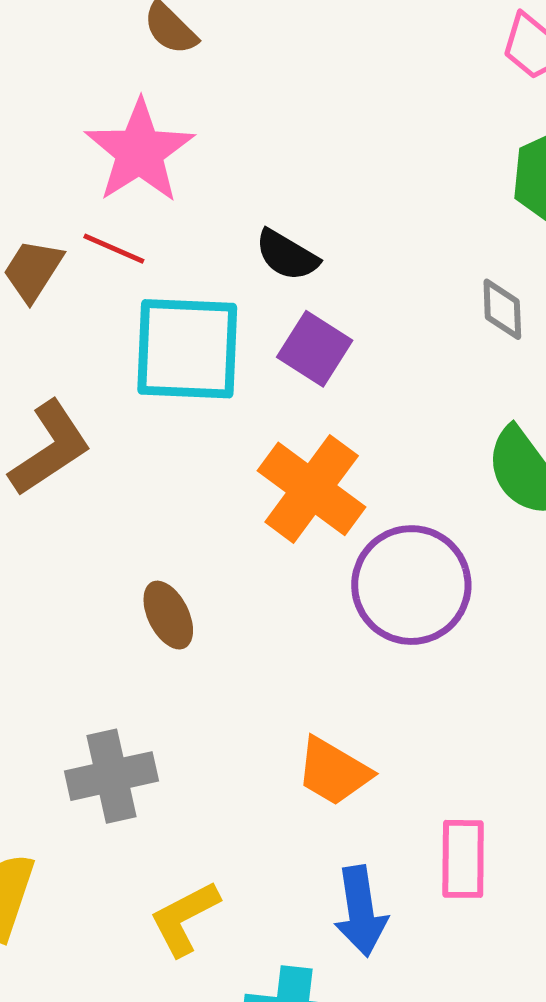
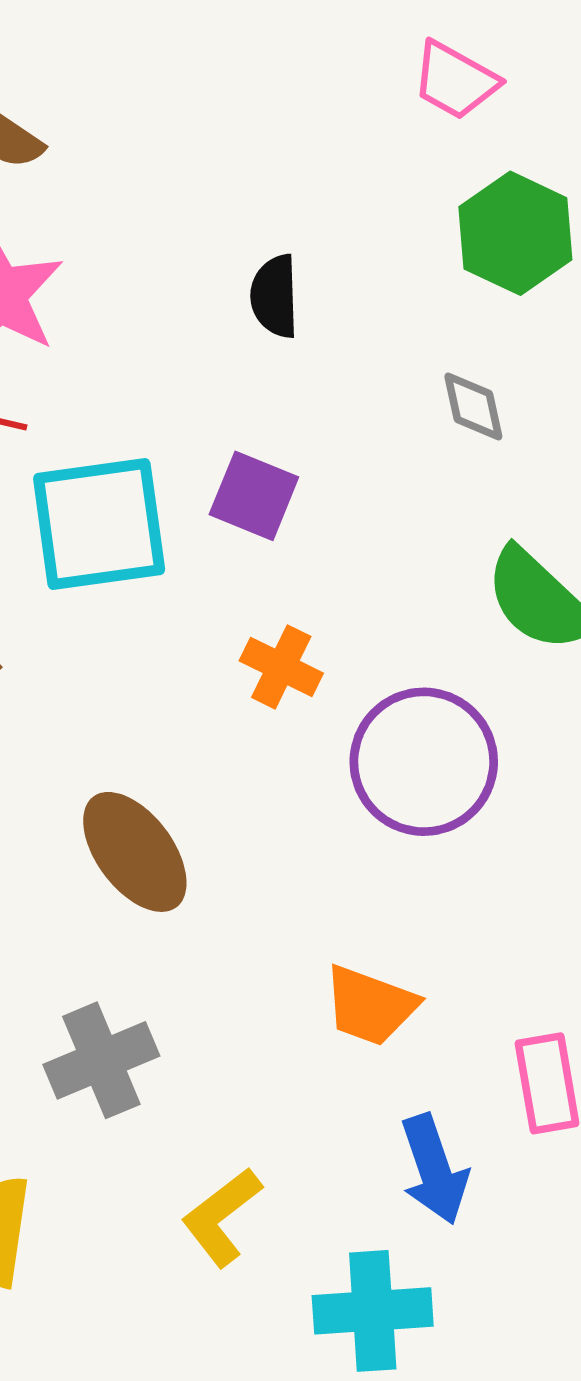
black semicircle: (287, 255) -> (275, 296), moved, turned 68
orange cross: (312, 489) -> (281, 667), size x0.6
brown ellipse: (168, 615) -> (135, 852), size x1.5

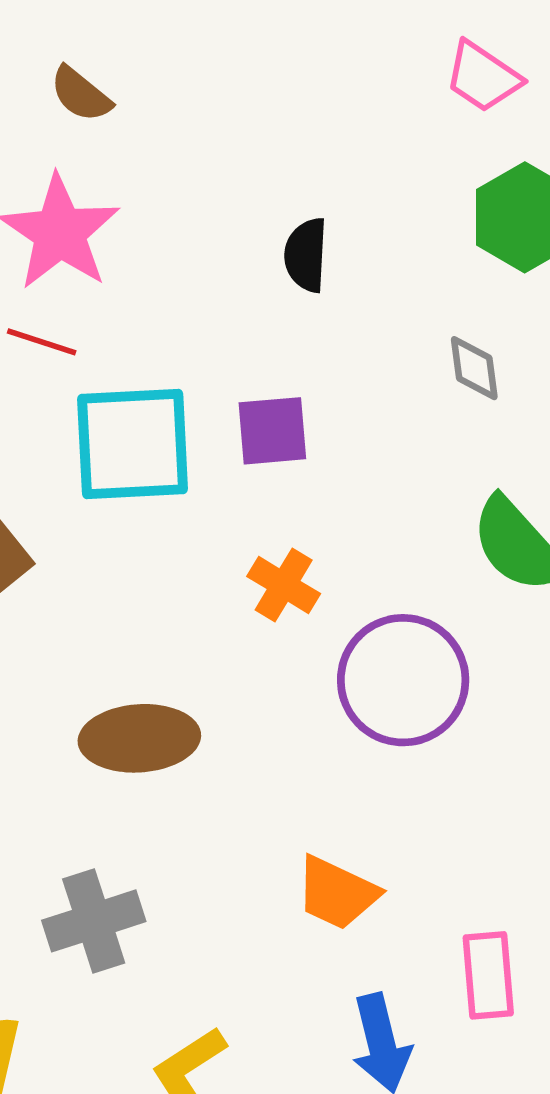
purple square: (254, 496) -> (272, 431), turned -32
brown ellipse: (135, 852) -> (139, 738), turned -62

